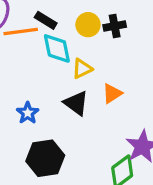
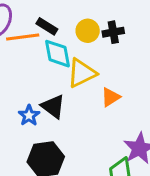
yellow triangle: (82, 69) -> (82, 73), size x1.5
black triangle: (76, 103) -> (53, 106), moved

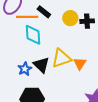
cyan diamond: (57, 54) -> (33, 35), moved
yellow triangle: (82, 73) -> (61, 58), moved
orange triangle: (110, 97) -> (80, 64), turned -32

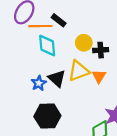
yellow circle: (70, 18) -> (84, 43), moved
black cross: (87, 21) -> (101, 50), moved

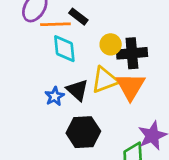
black cross: (101, 50) -> (132, 53), size x1.5
orange triangle: (99, 76) -> (130, 86), size x1.6
black hexagon: (47, 116) -> (83, 132), moved

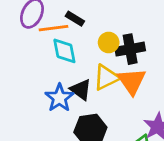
blue star: (55, 96) -> (59, 98), size x1.5

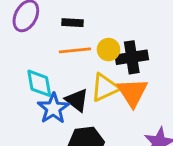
black rectangle: (75, 19) -> (72, 23), turned -30
orange line: (54, 28) -> (75, 50), moved
cyan diamond: (64, 51) -> (39, 83), moved

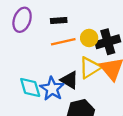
cyan diamond: (39, 83) -> (30, 88), moved

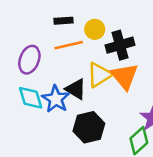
purple ellipse: (22, 20) -> (29, 60), moved
yellow circle: (89, 38) -> (95, 29), moved

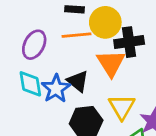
yellow circle: (95, 29) -> (105, 22), size x1.5
yellow triangle: (99, 75) -> (122, 107), moved, turned -36
orange triangle: (124, 76) -> (111, 63), moved

